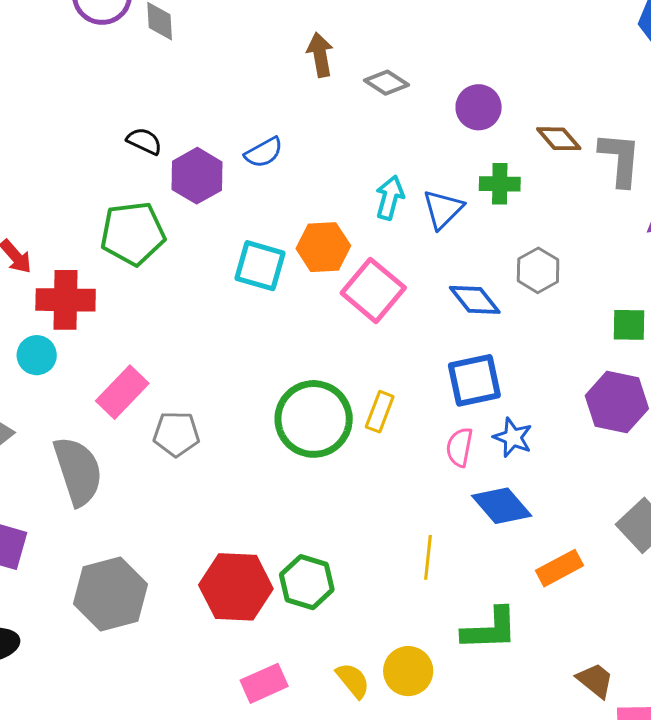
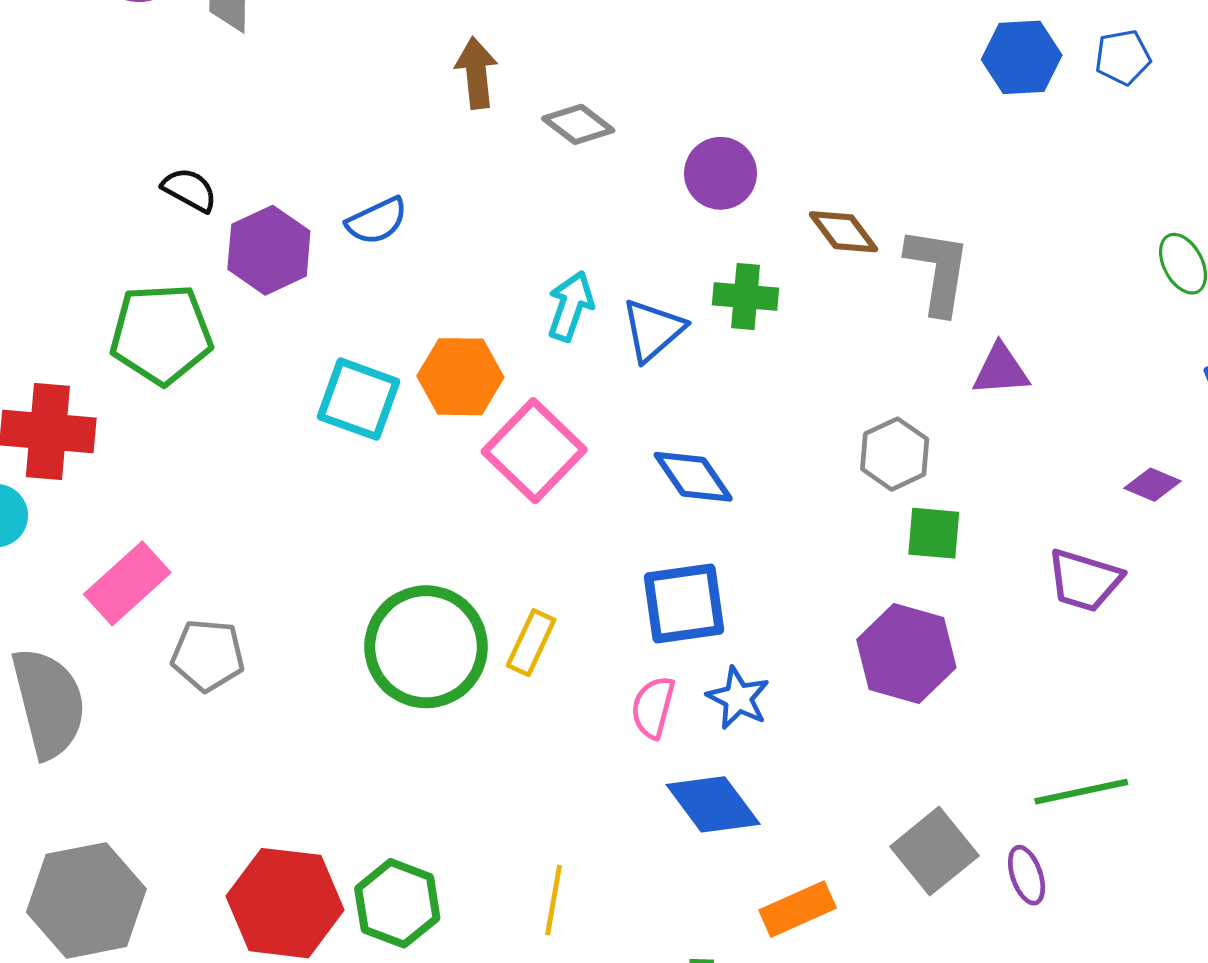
gray hexagon: (538, 270) -> (895, 454), moved
yellow line: (428, 557) -> (554, 900), moved

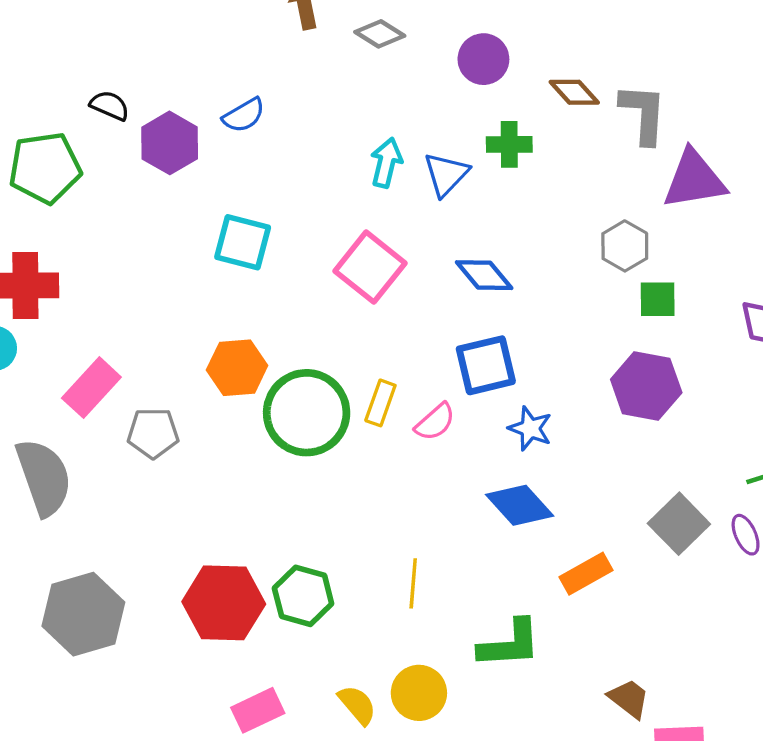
green pentagon: (161, 334) -> (45, 168), moved
purple triangle: (1001, 370) -> (694, 180), size x1.6
orange hexagon: (460, 377) -> (237, 368), moved
pink semicircle: (653, 707) -> (435, 422), moved, turned -141

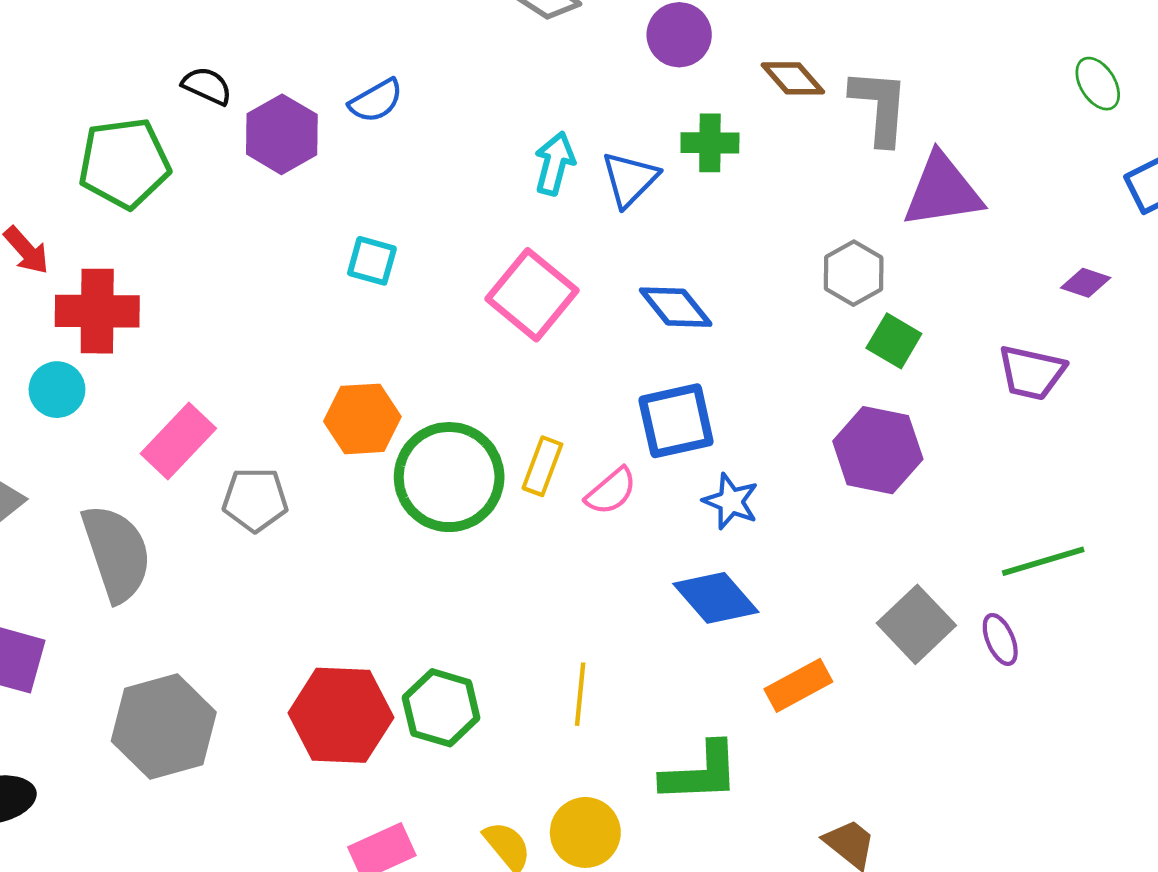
cyan square: (243, 242) -> (372, 261), size x0.7
green square: (658, 299) -> (894, 341), turned 30

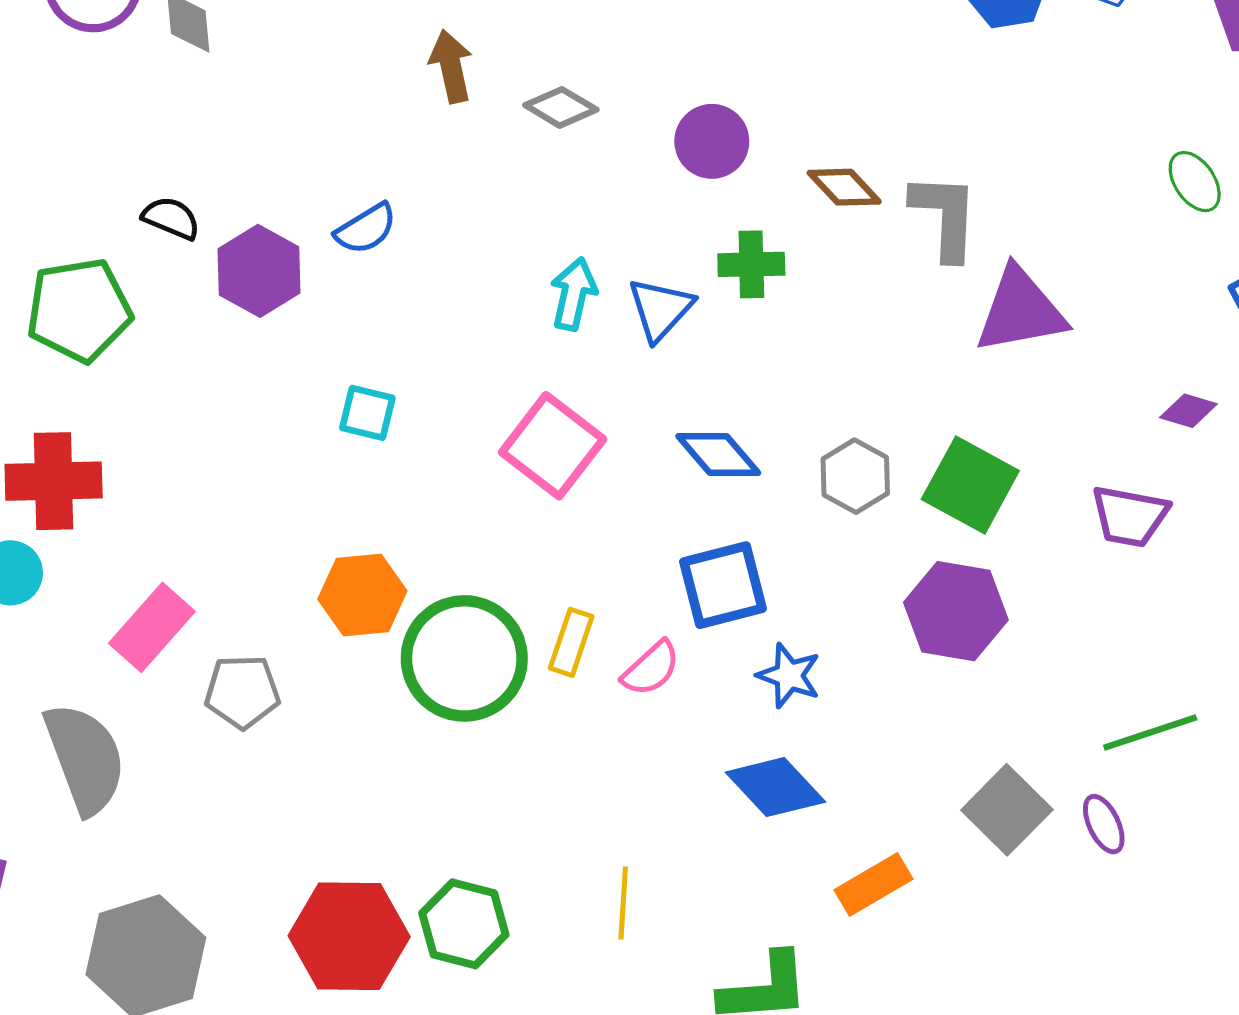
gray hexagon: (854, 273) -> (855, 476), moved
green square: (894, 341) -> (970, 485), size x1.5

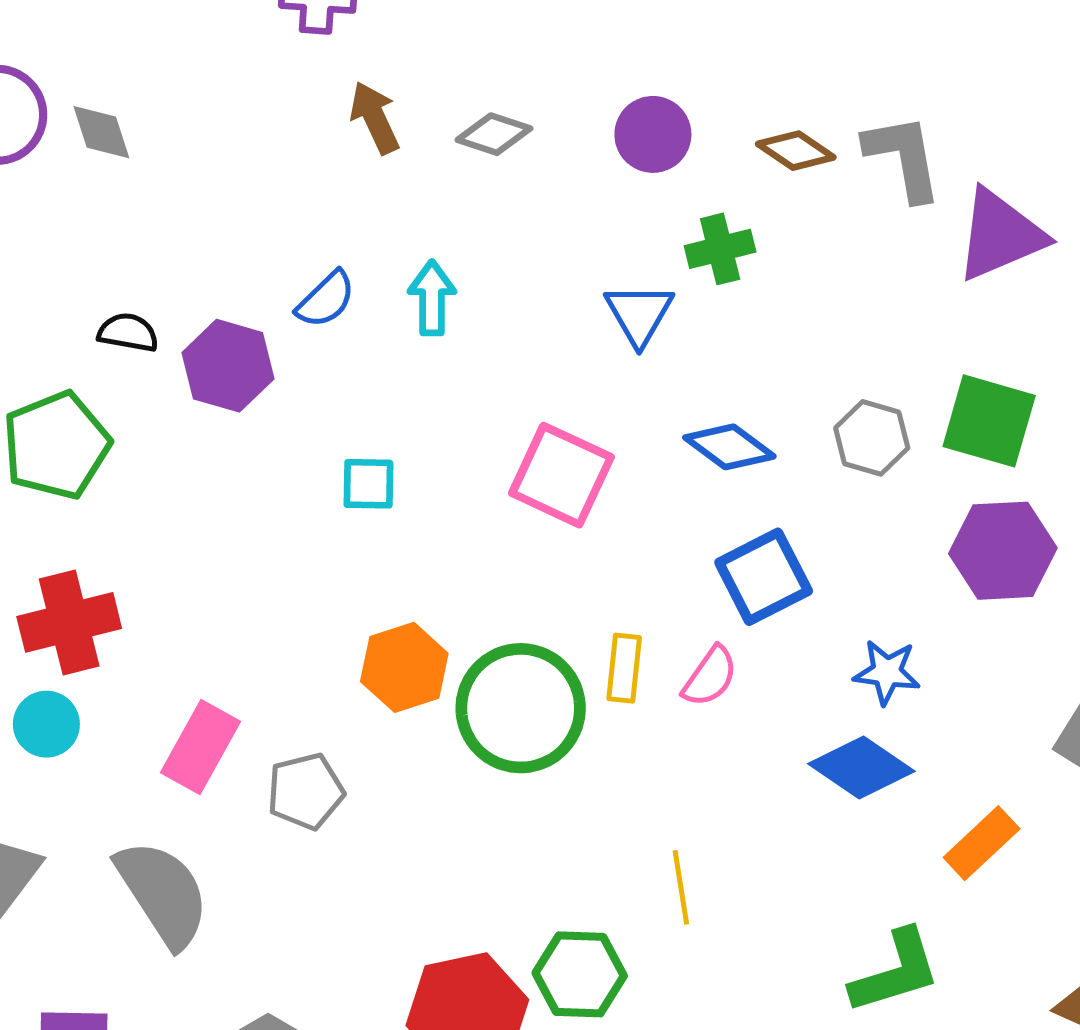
cyan arrow: (574, 294) -> (432, 298), moved
blue star: (789, 676) -> (887, 672), moved
yellow line: (623, 903) -> (681, 887), moved

